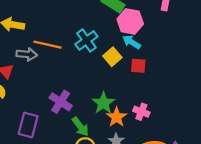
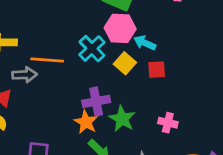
pink hexagon: (130, 21) -> (120, 28), moved
purple cross: (61, 102) -> (96, 101), moved, turned -35
orange star: (117, 117) -> (86, 122), moved

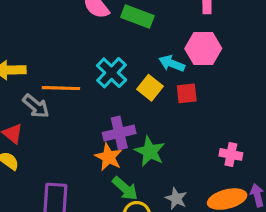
pink hexagon: (120, 28) -> (203, 48), moved
gray arrow: (25, 75) -> (36, 106), turned 45
pink cross: (168, 123) -> (231, 154), moved

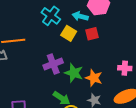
cyan cross: (112, 73) -> (51, 16), moved
orange star: (109, 157) -> (94, 78), moved

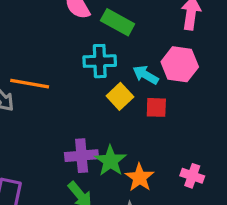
cyan cross: (51, 16) -> (100, 61), turned 36
purple cross: (53, 64) -> (82, 156), moved

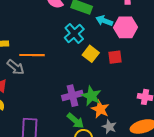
cyan cross: (100, 61) -> (74, 33), turned -30
cyan arrow: (146, 75) -> (104, 21), moved
orange star: (140, 178) -> (100, 109), moved

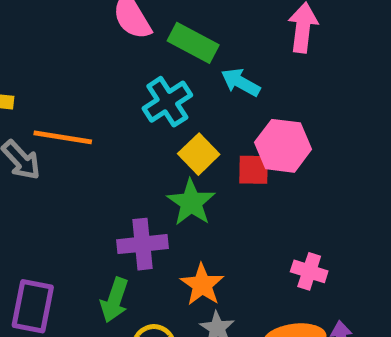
pink hexagon: (125, 27) -> (283, 146), moved
green star: (91, 96) -> (191, 202), moved
green arrow: (75, 121) -> (115, 300), moved, turned 60

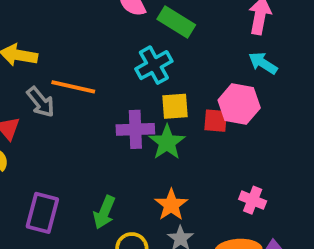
cyan arrow: (241, 82) -> (263, 63), moved
yellow square: (199, 154) -> (175, 106), turned 36
purple cross: (143, 244) -> (135, 129), moved

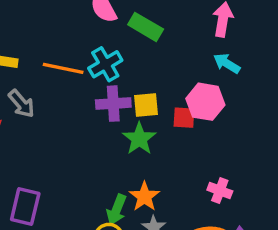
cyan cross: (154, 65) -> (105, 64), moved
orange line: (73, 87) -> (63, 68), moved
purple cross: (135, 129) -> (113, 104), moved
green arrow: (104, 212) -> (116, 210), moved

